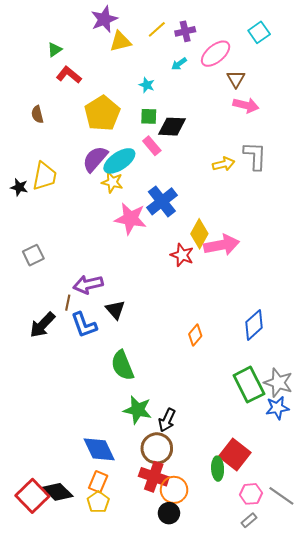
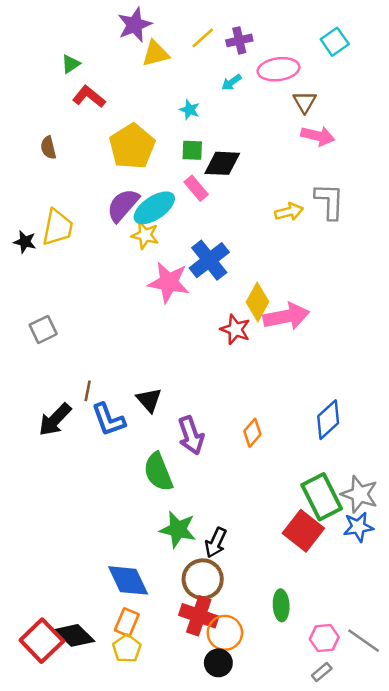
pink ellipse: (216, 54) -> (279, 69), turned 32
purple arrow: (88, 284) -> (191, 435), moved, turned -96
red square: (235, 454) -> (303, 531), moved

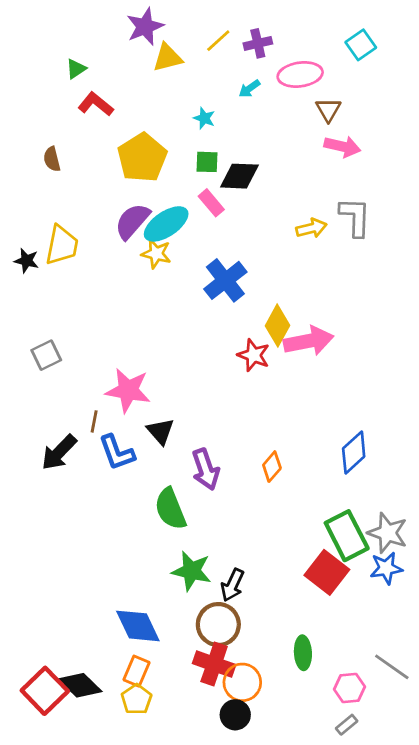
pink star: (169, 282) -> (128, 390), moved
gray line: (364, 641) -> (392, 667), moved

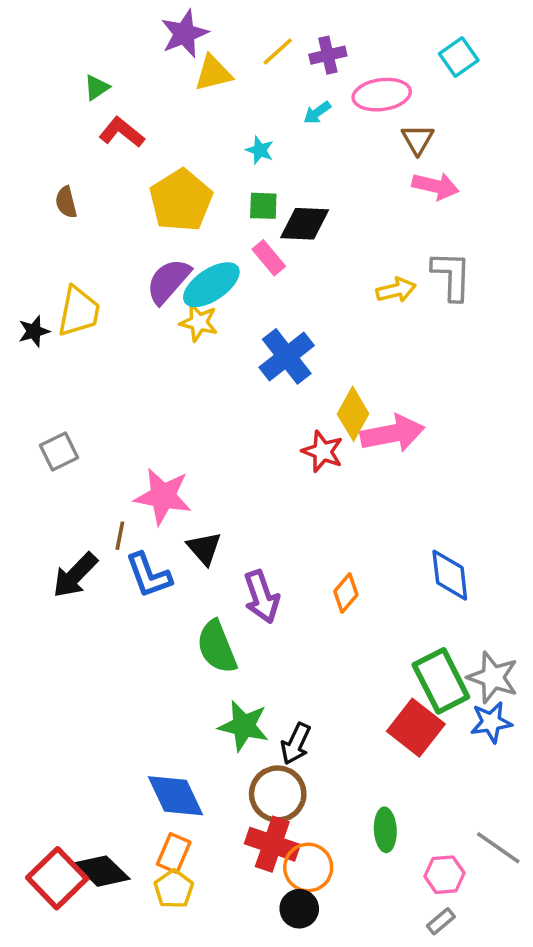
black star: (27, 261) -> (34, 331), turned -30
blue diamond: (354, 452) -> (450, 575), turned -54

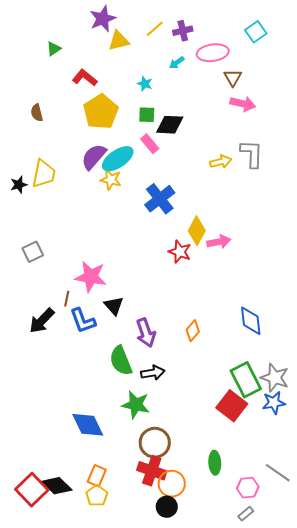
red L-shape: (122, 132) -> (85, 78), moved
pink arrow: (392, 434) -> (219, 242), size x0.7
black arrow: (296, 744) -> (153, 373), moved, turned -125
blue diamond: (175, 796) -> (88, 425), moved

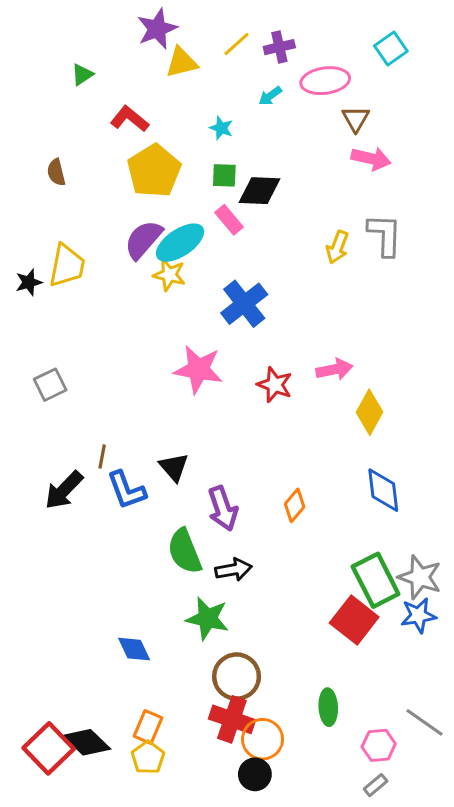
yellow arrow: (221, 162) -> (337, 247), turned 125
yellow diamond: (197, 231) -> (369, 412), moved
pink star: (91, 277) -> (198, 369), moved
blue diamond: (88, 425) -> (134, 649), size x0.7

